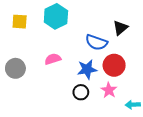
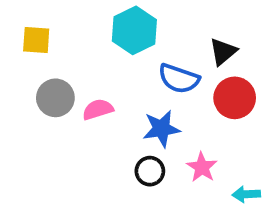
cyan hexagon: (56, 16) -> (134, 30), moved
red circle: (114, 65) -> (235, 98), moved
gray circle: (15, 68) -> (55, 98), moved

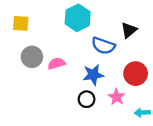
red circle: (235, 98) -> (136, 74), moved

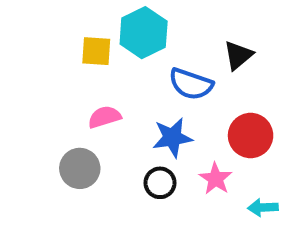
yellow square: (21, 23) -> (96, 51), moved
gray circle: (32, 57) -> (80, 168), moved

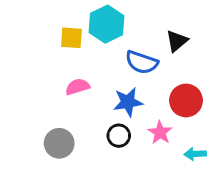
gray circle: (80, 168) -> (59, 143), moved

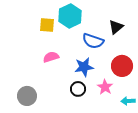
gray circle: (59, 143) -> (27, 96), moved

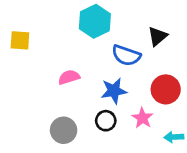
yellow square: (47, 25) -> (20, 40), moved
gray circle: (27, 96) -> (64, 130), moved

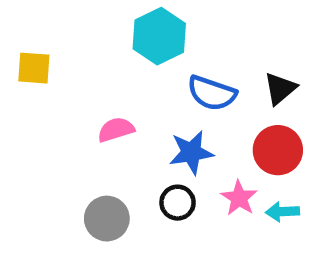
black triangle: (157, 36) -> (280, 89), moved
cyan arrow: (174, 137) -> (282, 212), moved

